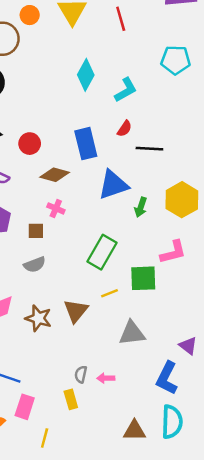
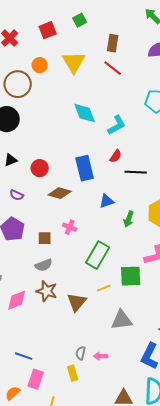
red line: (121, 19) -> (113, 68), turned -36
cyan diamond: (86, 75) -> (85, 113), turned -50
blue triangle: (113, 185) -> (107, 201), size x0.6
pink cross: (56, 208) -> (70, 227), moved
brown star: (38, 318) -> (47, 291), moved

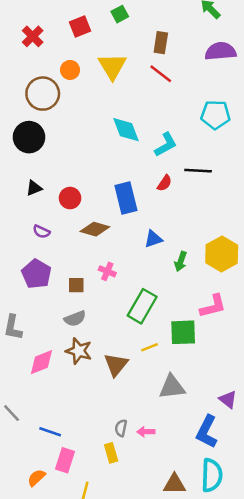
black line: (136, 172) -> (198, 171), moved

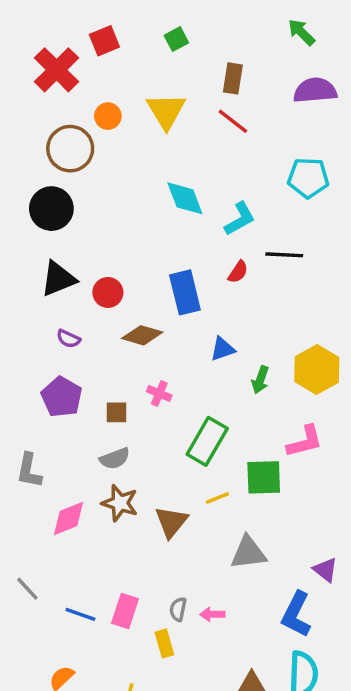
red square: (80, 26) -> (104, 41), moved
red cross: (33, 36) -> (57, 70), size x1.5
black triangle: (34, 188) -> (58, 279), size x1.6
pink rectangle: (65, 460) -> (125, 611), moved

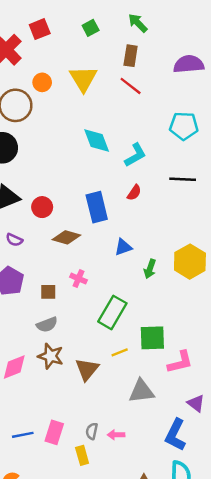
green arrow: (301, 32) -> (138, 23), moved
black line: (284, 255) -> (183, 179), moved
pink L-shape: (305, 441) -> (180, 362), moved
blue line: (80, 614) -> (23, 435), turned -30

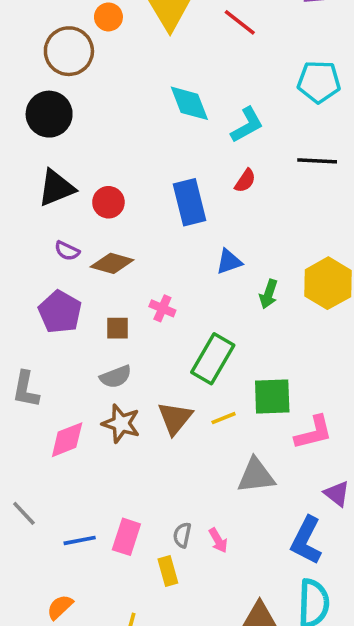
brown diamond: (66, 237) -> (112, 263), moved
brown triangle: (87, 369) -> (175, 418), moved
pink arrow: (116, 435) -> (218, 540), turned -119

